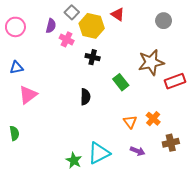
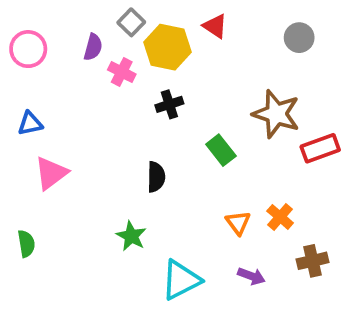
black cross: (93, 57) -> (169, 104), turned -32
brown star: (151, 62) -> (276, 114), turned 30
green star: (74, 160) -> (131, 236), moved

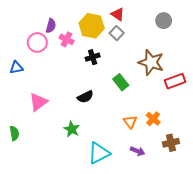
gray square: (131, 22) -> (117, 33), moved
pink circle: (28, 49) -> (37, 43), moved
pink triangle: (51, 173) -> (38, 102), moved
black semicircle: (156, 177) -> (85, 97), turned 63

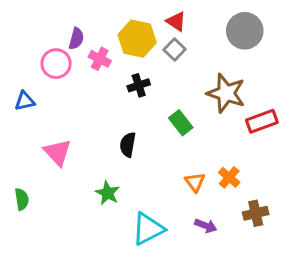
gray circle: (164, 21) -> (245, 31), size x1.5
black semicircle: (85, 97) -> (128, 145), turned 126
pink triangle: (38, 102) -> (58, 152), turned -36

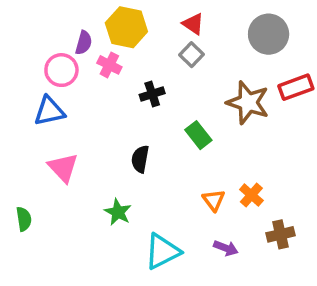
yellow hexagon: (137, 39) -> (126, 27), moved
blue triangle: (25, 101) -> (49, 111), moved, size x1.4
red rectangle: (262, 121) -> (296, 87), moved

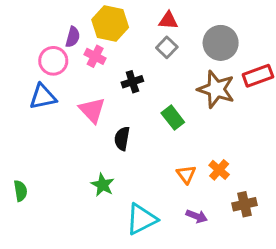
red triangle: (193, 24) -> (168, 20), turned -30
gray circle: (269, 34) -> (221, 43), moved
pink triangle: (63, 168) -> (92, 110), moved

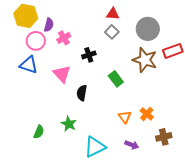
yellow hexagon: (110, 23) -> (26, 16), moved
pink cross: (95, 56) -> (64, 38), turned 32
blue triangle: (43, 97) -> (29, 65), turned 30
green semicircle: (20, 191) -> (39, 132), moved, turned 32

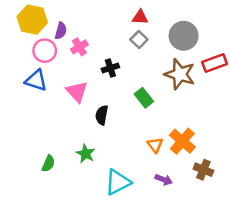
orange cross: (147, 114) -> (182, 141), size x1.5
brown cross: (164, 137) -> (203, 170), turned 35

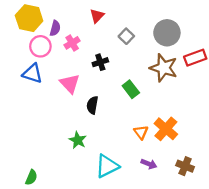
red triangle: (140, 17) -> (97, 16), moved, turned -49
green semicircle: (48, 164) -> (31, 177), moved
brown cross: (203, 170) -> (185, 166), moved

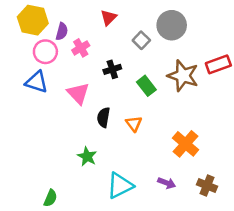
gray circle: (167, 33) -> (172, 25), moved
green rectangle: (131, 89) -> (146, 86), moved
orange triangle: (141, 132) -> (134, 124), moved
green semicircle: (31, 177) -> (50, 198), moved

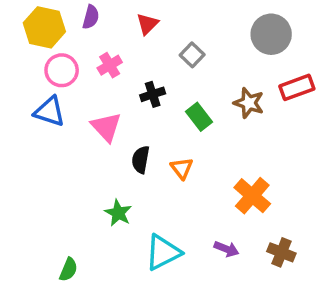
gray circle: (172, 25) -> (271, 34), moved
purple semicircle: (62, 31) -> (91, 17), moved
brown star: (183, 76) -> (249, 103), size x0.7

